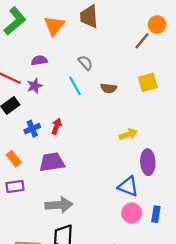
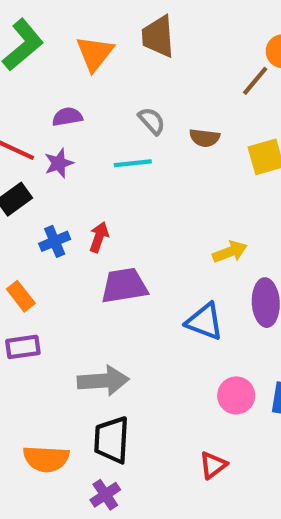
cyan line: (75, 86) -> (133, 163), turned -66
brown semicircle: (109, 88) -> (205, 138), moved
purple trapezoid: (52, 162) -> (124, 286), moved
blue triangle: (128, 186) -> (205, 322), moved

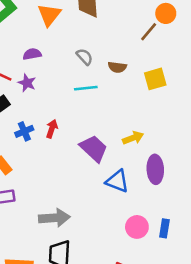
purple star: (59, 163) -> (27, 83), turned -30
cyan line: (133, 163) -> (86, 88), moved
purple trapezoid: (124, 286) -> (94, 148), moved, turned 52

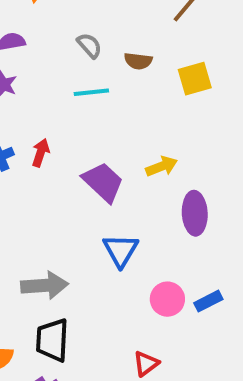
blue triangle: (117, 181) -> (121, 250), moved, turned 40
blue rectangle: (164, 228) -> (208, 301), turned 54

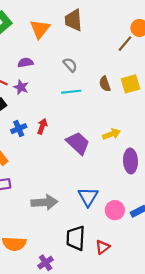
brown semicircle: (138, 61) -> (105, 84), moved, turned 64
blue triangle: (121, 250) -> (88, 197), moved
black trapezoid: (52, 340) -> (76, 238), moved

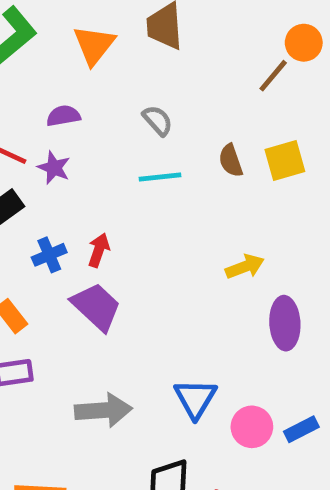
purple trapezoid: (78, 143) -> (96, 307), moved

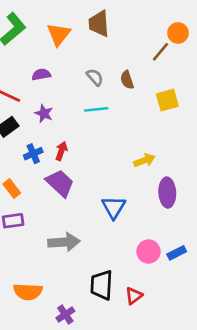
brown semicircle: (231, 161) -> (127, 80), moved
purple star: (54, 168) -> (44, 113), moved
blue triangle: (195, 399) -> (114, 207), moved

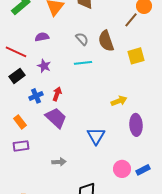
brown semicircle: (127, 80) -> (106, 41), size x1.5
gray arrow: (64, 242) -> (59, 162), size x0.6

